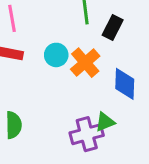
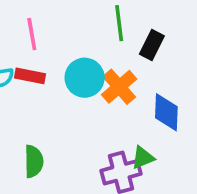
cyan circle: (56, 55) -> (85, 78), size x1.4

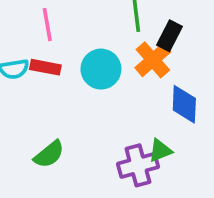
orange cross: (119, 87) -> (153, 60), moved
green semicircle: (34, 161) -> (49, 154), turned 52

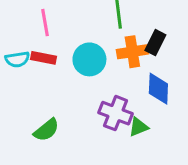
black rectangle: (169, 36) -> (155, 43), moved
orange cross: (153, 60) -> (132, 52), turned 32
purple cross: (138, 165) -> (116, 113), moved, turned 36

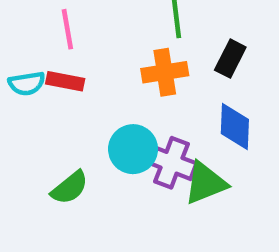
orange cross: (132, 52) -> (165, 72), moved
cyan circle: (89, 59) -> (133, 149), moved
green triangle: (139, 127) -> (205, 183), size x1.5

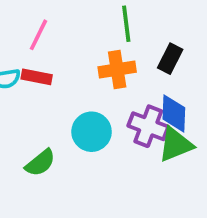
pink line: (67, 29) -> (38, 35), turned 36
purple cross: (172, 163) -> (148, 126), moved
green triangle: (205, 183) -> (176, 145), moved

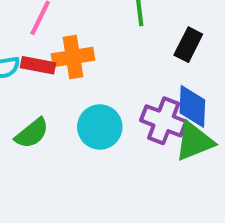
orange cross: (117, 70) -> (73, 57), moved
green semicircle: (40, 163) -> (32, 133), moved

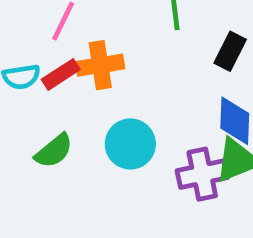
red rectangle: (38, 65) -> (61, 74), turned -44
purple cross: (164, 121) -> (202, 174), moved, turned -33

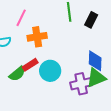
black rectangle: (230, 51) -> (91, 20), moved
red rectangle: (61, 74) -> (30, 65), moved

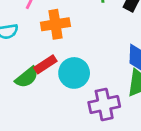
purple cross: (81, 84) -> (104, 104), moved

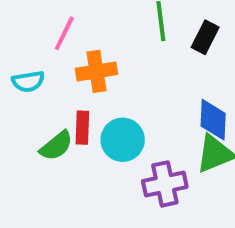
red rectangle: (45, 64) -> (82, 128), turned -55

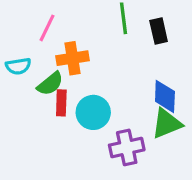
black rectangle: (205, 37) -> (159, 31), turned -40
green semicircle: (56, 146) -> (50, 84), moved

